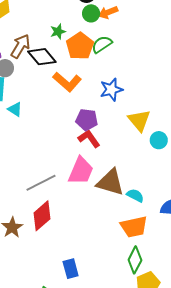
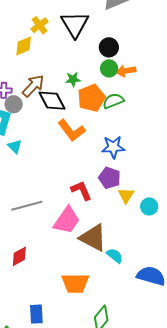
purple pentagon: (87, 120) -> (110, 178), moved
yellow triangle: (139, 120) -> (126, 195), moved, size x0.7
gray line: (41, 183) -> (27, 206), moved
red diamond: (42, 216) -> (19, 256), size x0.7
orange trapezoid: (134, 227) -> (75, 283), moved

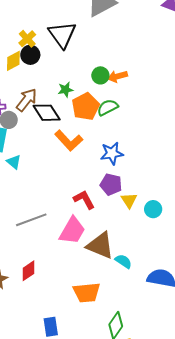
black circle: (109, 47) -> (30, 55), moved

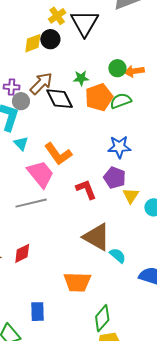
yellow cross: (27, 39) -> (57, 16), moved
orange L-shape: (69, 141) -> (58, 154), moved
pink trapezoid: (72, 231) -> (41, 174), moved, turned -76

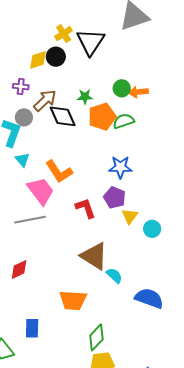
purple cross: (12, 87) -> (21, 87), moved

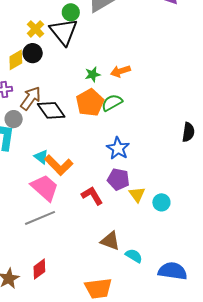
green circle: (122, 88) -> (71, 12), moved
green star: (85, 97) -> (93, 74), moved
cyan triangle: (22, 160) -> (41, 157), moved
blue star: (120, 167) -> (118, 148), turned -30
brown triangle: (94, 256) -> (110, 241), size x0.7

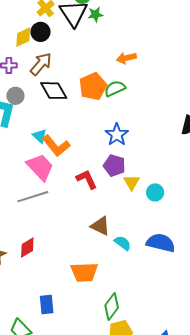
green star: (93, 74) -> (95, 14), moved
brown arrow: (31, 98) -> (41, 64), moved
blue semicircle: (173, 271) -> (161, 243), moved

